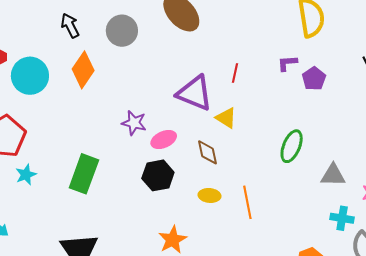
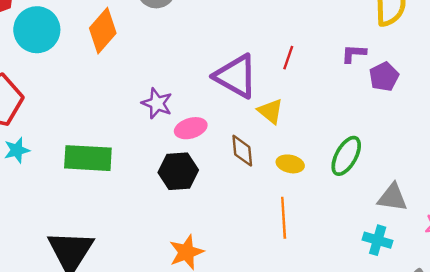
green rectangle: (84, 174) -> (88, 158), turned 66
yellow ellipse: (210, 195) -> (290, 164), moved
cyan cross: (342, 218) -> (378, 240), moved

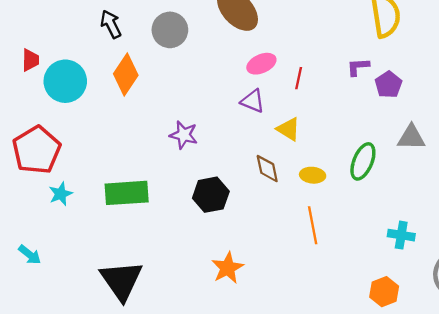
purple triangle: (236, 76) -> (253, 101), size x0.6
pink ellipse: (191, 128) -> (261, 64), moved
gray triangle: (392, 198) -> (411, 137), moved

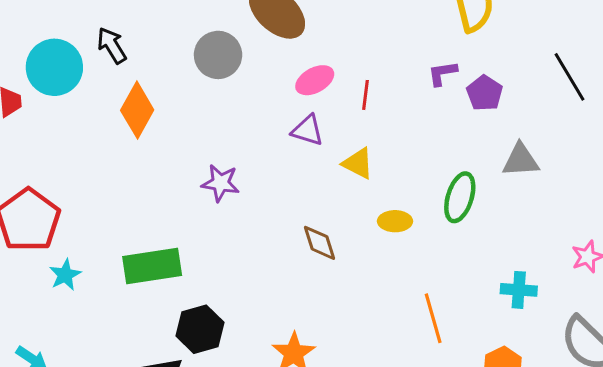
gray circle: (170, 30) -> (218, 55), moved
cyan circle: (65, 81) -> (54, 67), moved
brown diamond: (267, 169) -> (320, 243), moved
black hexagon: (211, 195) -> (200, 329), moved
orange line: (313, 225) -> (433, 318), moved

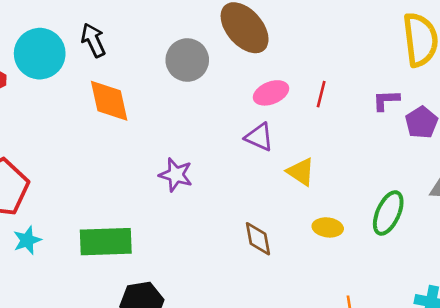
red line: (365, 95) -> (321, 94), moved
orange diamond: (137, 110) -> (109, 101), turned -48

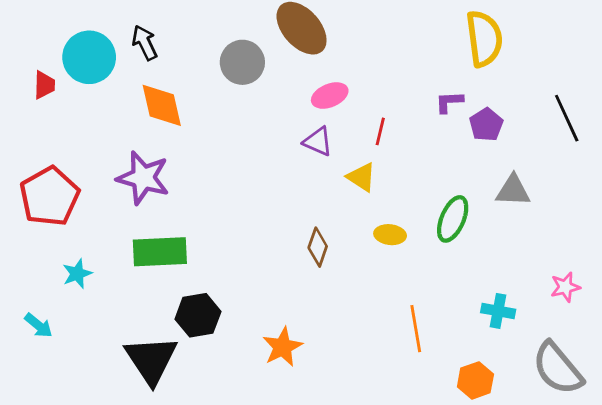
red line: (321, 94) -> (380, 131), moved
purple star: (176, 175) -> (143, 178), moved, size x1.5
brown diamond: (258, 239) -> (318, 247), turned 30
cyan star: (27, 240) -> (77, 274), moved

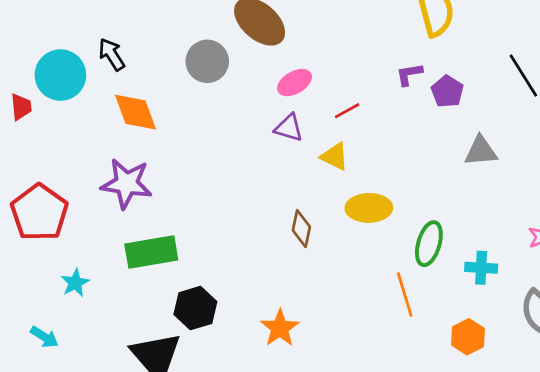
red line: (380, 131) -> (347, 111), turned 55
green ellipse: (453, 219) -> (429, 244), moved
yellow ellipse: (390, 235) -> (369, 208), size x1.5

